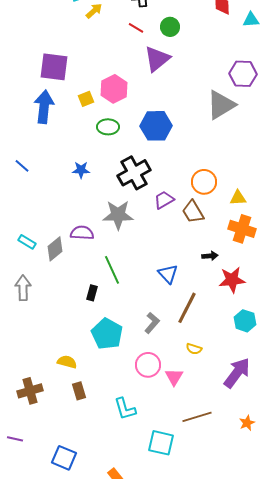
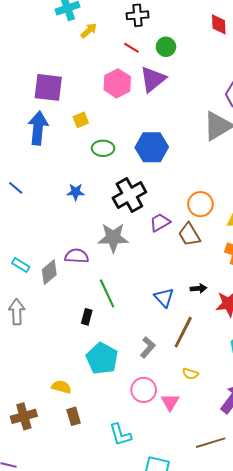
pink hexagon: (114, 89) -> (117, 83), moved
black arrow: (210, 256) -> (198, 288), moved
brown line: (197, 417) -> (211, 443), moved

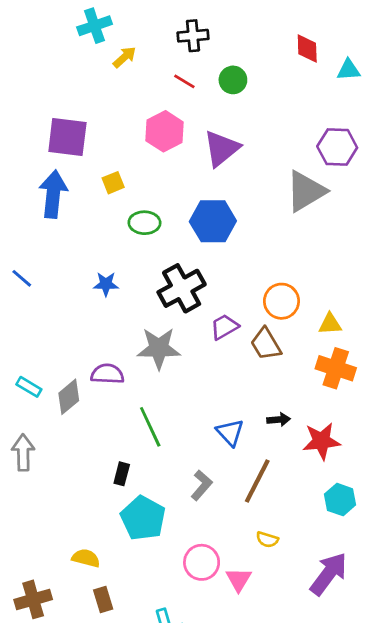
purple triangle: (153, 79) -> (222, 148), moved
black rectangle: (87, 317) -> (122, 474), moved
gray L-shape: (148, 347) -> (202, 485), moved

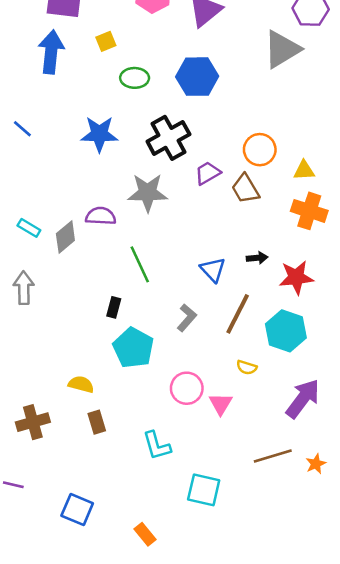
blue star: (106, 284) -> (99, 134), size x1.6
cyan hexagon: (340, 500) -> (286, 331), moved, size x1.4

